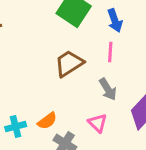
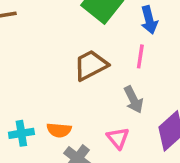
orange semicircle: (47, 121) -> (59, 130), turned 36

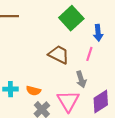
brown trapezoid: (91, 65) -> (59, 55), turned 45
pink triangle: (118, 138) -> (68, 101), size x1.6

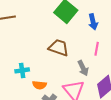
pink line: (89, 54) -> (97, 49), moved
cyan cross: (10, 89) -> (22, 70), moved

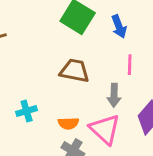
gray arrow: (83, 68) -> (114, 95), turned 35
orange semicircle: (39, 85) -> (68, 123), moved

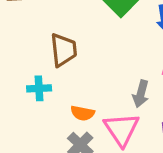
brown trapezoid: (75, 71) -> (63, 50), moved, turned 60

